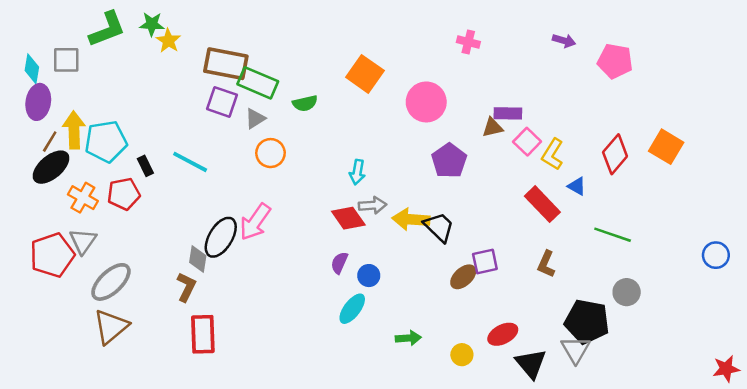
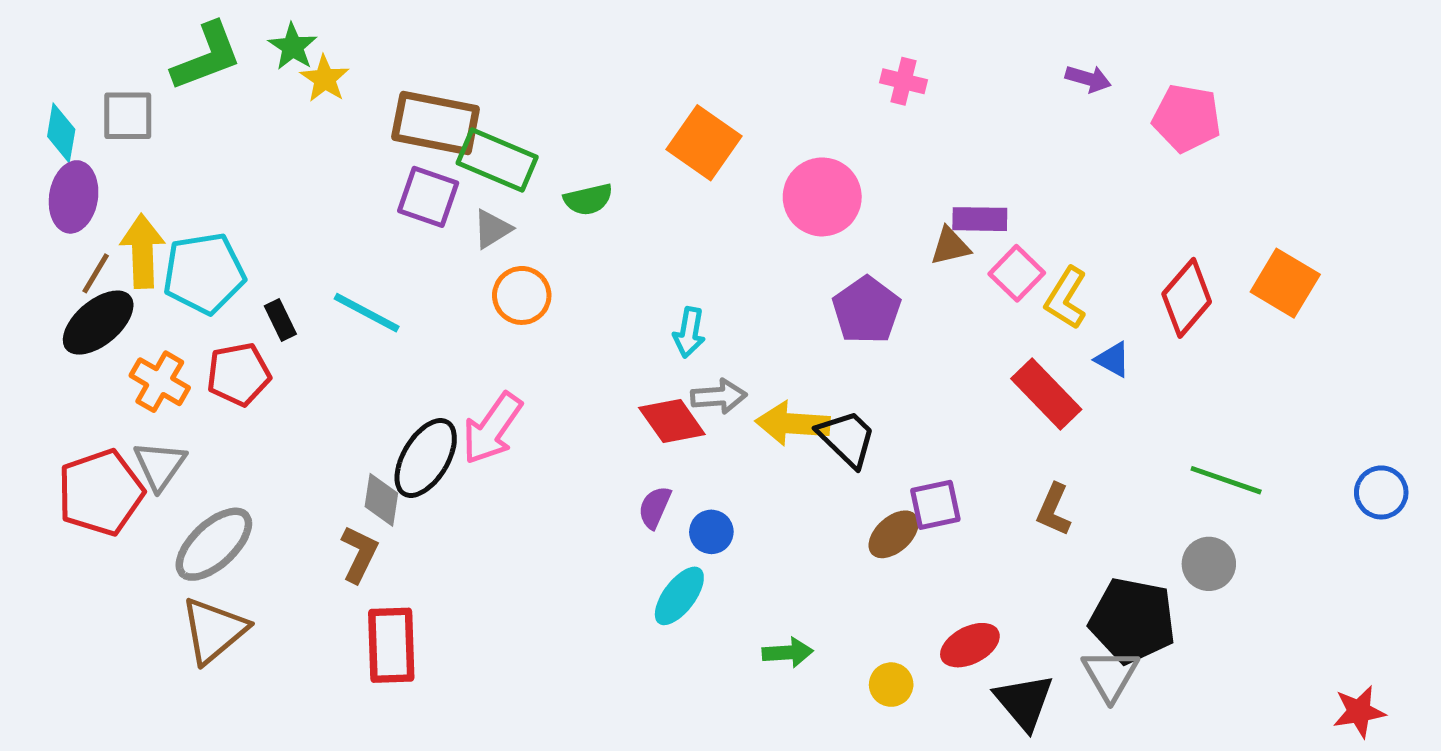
green star: (152, 24) -> (293, 47), turned 30
green line: (613, 235) -> (1226, 480), moved
red star: (726, 369) -> (1359, 712), moved

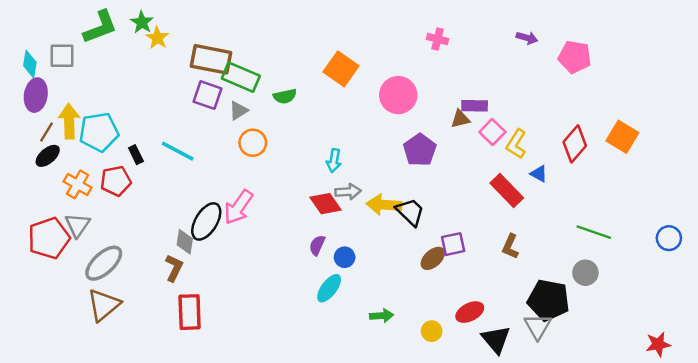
black ellipse: (98, 323) -> (48, 156), size x0.7

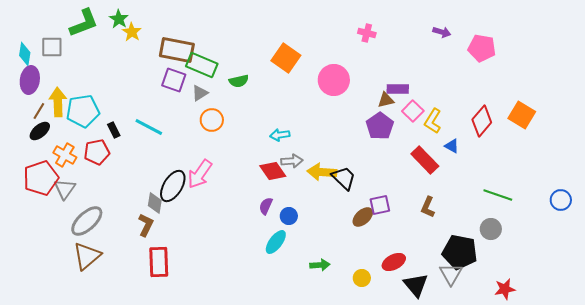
purple pentagon: (420, 150) -> (380, 126), moved
cyan arrow: (334, 161) -> (280, 135), turned 72
red pentagon: (49, 238) -> (41, 178), moved
red star: (658, 344) -> (505, 289), moved

